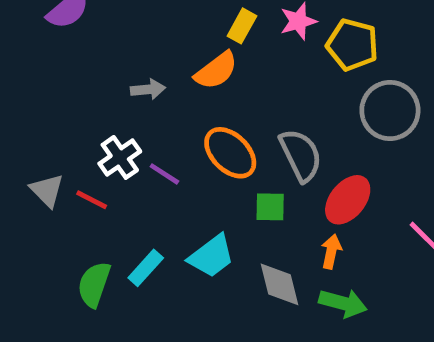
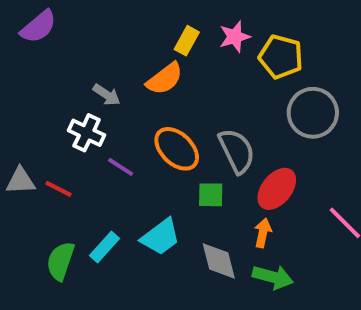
gray arrow: (148, 89) -> (107, 95), turned 40
white cross: (120, 157) -> (87, 133), moved, turned -30
gray triangle: (47, 190) -> (20, 181), turned -48

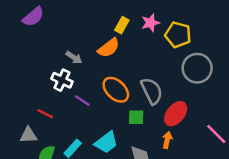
gray triangle: (20, 181) -> (28, 135), moved

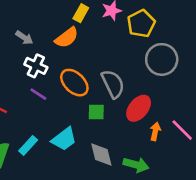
yellow pentagon: (178, 35) -> (141, 23), turned 30
gray arrow: (74, 57) -> (24, 38), moved
white cross: (62, 80) -> (36, 66), moved
orange arrow: (167, 140) -> (155, 131), moved

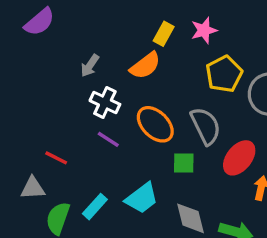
yellow pentagon: (141, 23) -> (224, 74), moved
gray arrow: (24, 38) -> (90, 66), turned 90

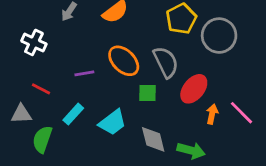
white cross: (105, 103) -> (34, 43), moved
purple line: (108, 139) -> (84, 73), turned -42
cyan rectangle: (95, 207) -> (73, 114), moved

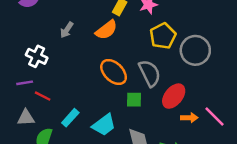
purple line: (84, 73) -> (25, 83), moved
orange arrow: (212, 114) -> (189, 118), turned 77

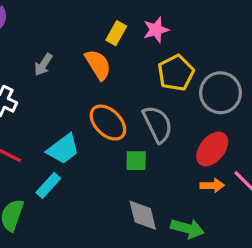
orange semicircle: (106, 30) -> (98, 65), turned -85
red ellipse: (174, 96) -> (212, 149), moved
cyan trapezoid: (104, 125) -> (63, 149), moved

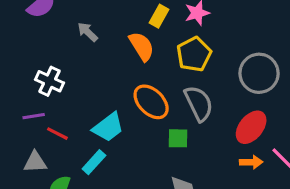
gray arrow: (43, 65) -> (88, 32), moved, turned 100
yellow pentagon: (176, 73) -> (194, 54), moved

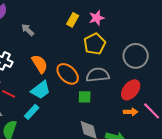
orange semicircle: (142, 46) -> (40, 64), moved
gray semicircle: (199, 103) -> (98, 75), turned -70

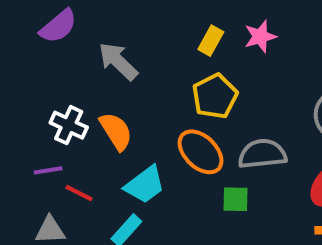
gray arrow: (28, 30) -> (118, 61), size x1.5
yellow pentagon: (95, 44) -> (215, 96), moved
orange semicircle: (40, 64) -> (116, 131), moved

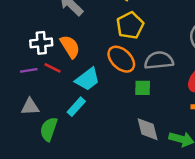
white cross: (69, 125) -> (41, 43), turned -30
red line: (79, 193) -> (53, 68), moved

